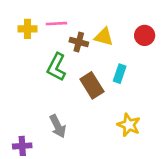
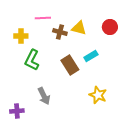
yellow cross: (27, 29) -> (21, 36), moved
green L-shape: (56, 67) -> (32, 60), moved
cyan rectangle: (120, 74) -> (91, 56), turned 40

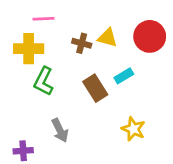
pink line: (43, 18) -> (44, 19), moved
red circle: (110, 27) -> (150, 36), size x1.5
yellow cross: (21, 36) -> (29, 49), size x1.5

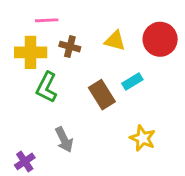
brown cross: (82, 43) -> (70, 47), moved
purple cross: (23, 151) -> (25, 161), turned -30

